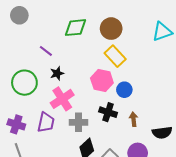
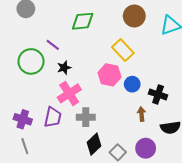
brown circle: (111, 29) -> (134, 16), moved
green circle: (24, 83) -> (31, 61), moved
black cross: (108, 112) -> (158, 94), moved

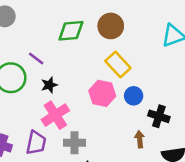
brown circle: (134, 16) -> (111, 26), moved
blue circle: (132, 84) -> (134, 96), moved

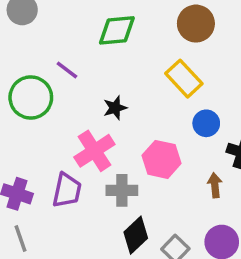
brown circle: (111, 26) -> (196, 24), moved
black star: (49, 85) -> (115, 108), moved
pink hexagon: (102, 93) -> (162, 159), moved

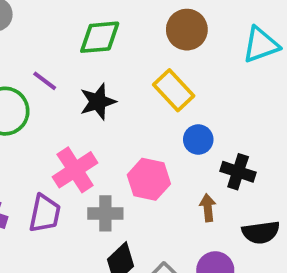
black star: (115, 108) -> (98, 102), moved, size x1.4

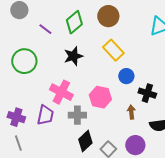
brown circle: (187, 30) -> (108, 16), moved
green diamond: (100, 37) -> (74, 22), turned -35
purple line: (45, 81) -> (45, 29), moved
pink cross: (75, 170) -> (61, 92), turned -30

